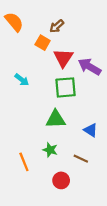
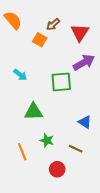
red triangle: (63, 58) -> (80, 33), moved
purple arrow: (90, 67) -> (84, 62), turned 120
green triangle: (56, 119) -> (34, 112), moved

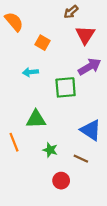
brown arrow: (53, 24) -> (71, 12), moved
cyan arrow: (20, 75) -> (30, 72), moved, turned 136
blue triangle: (85, 122) -> (91, 130), size x1.5
orange line: (22, 152) -> (14, 142), moved

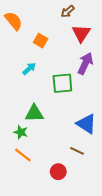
purple arrow: (90, 67) -> (85, 63), turned -35
cyan arrow: (30, 72) -> (29, 69), turned 144
orange line: (14, 142) -> (23, 155), moved, turned -30
green star: (50, 150) -> (21, 132), moved

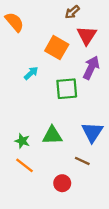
orange square: (41, 41) -> (57, 48), moved, size x1.5
green triangle: (34, 113) -> (52, 135), moved
blue triangle: (86, 124) -> (92, 132), turned 30

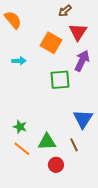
cyan arrow: (31, 73) -> (19, 61), moved, turned 40
green triangle: (52, 135) -> (47, 142), moved
brown line: (82, 161) -> (74, 145), turned 40

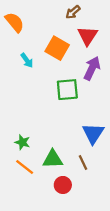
cyan arrow: (19, 61) -> (27, 60), moved, turned 56

